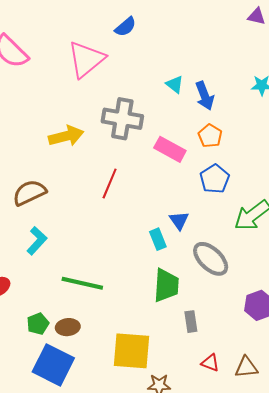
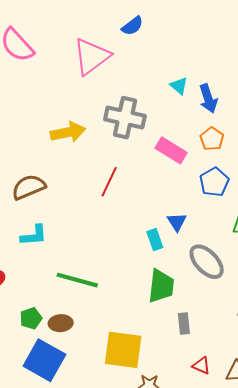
cyan L-shape: (37, 241) -> (34, 235), turned 40

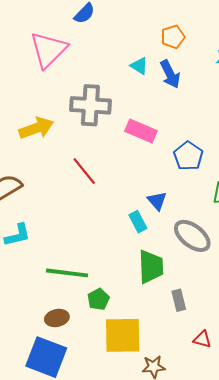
orange pentagon: (212, 139) -> (173, 37), moved, turned 30
red line: (109, 182) -> (84, 171), turned -56
green pentagon: (31, 318) -> (98, 299), moved

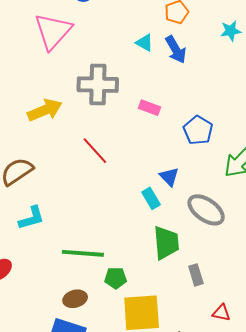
pink rectangle: (141, 131) -> (149, 108), size x0.7
green pentagon: (98, 299) -> (116, 278), turned 30

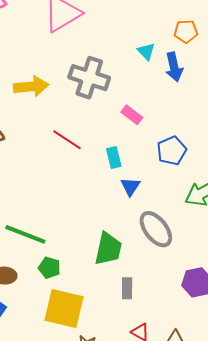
red line: (95, 151) -> (67, 140), turned -32
cyan rectangle: (151, 198) -> (114, 158), moved

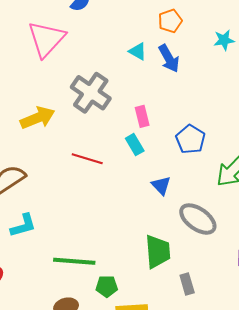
gray cross: (89, 78) -> (91, 93), turned 33
pink rectangle: (132, 115) -> (142, 116), turned 55
cyan rectangle: (114, 158) -> (135, 145), moved

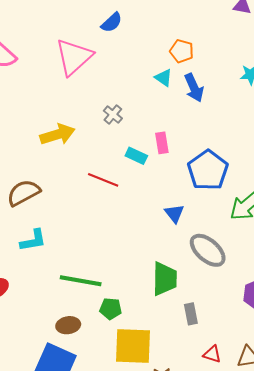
orange pentagon: (170, 21) -> (182, 51), moved, turned 30
gray cross: (91, 93) -> (113, 115), size x0.5
blue pentagon: (190, 139) -> (208, 170), size x1.4
cyan rectangle: (135, 145) -> (136, 156), moved, turned -40

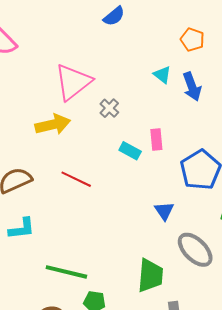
orange pentagon: (182, 51) -> (192, 40), moved
pink triangle: (74, 57) -> (73, 82), moved
red line: (103, 180) -> (76, 179), moved

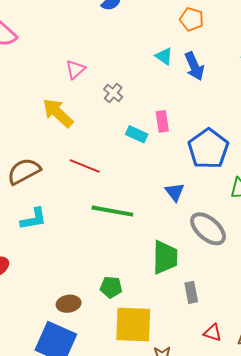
pink triangle: (73, 82) -> (75, 69), size x0.5
yellow arrow: (53, 124) -> (58, 113), turned -120
green line: (66, 272) -> (112, 211), moved

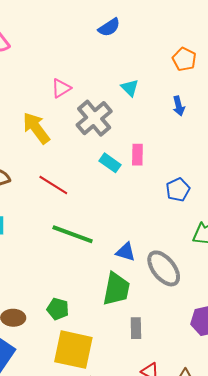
cyan triangle: (164, 56) -> (130, 88), moved
blue arrow: (194, 66) -> (179, 106), size x0.7
gray cross: (113, 93) -> (94, 118), size x1.8
blue pentagon: (208, 149) -> (178, 190), size x0.6
blue triangle: (175, 192) -> (126, 252), moved, turned -45

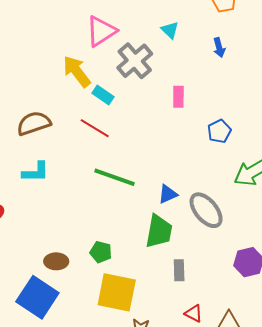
pink triangle: (61, 88) -> (101, 31), size x1.6
cyan rectangle: (110, 163) -> (103, 95), moved
blue triangle: (126, 252) -> (168, 194), turned -40

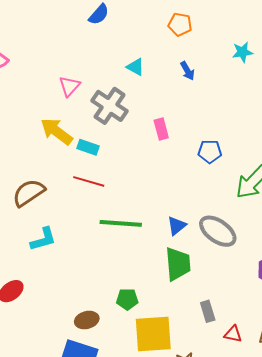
pink triangle: (101, 31) -> (69, 86), size x0.7
blue pentagon: (219, 131) -> (210, 152), turned -30
gray rectangle: (179, 270) -> (208, 311), moved

